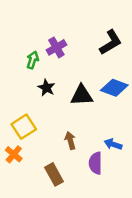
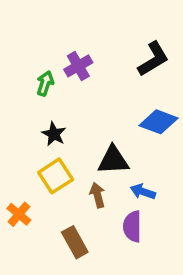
black star: (46, 88) -> (54, 134), moved
black triangle: (82, 95) -> (113, 160), moved
yellow square: (24, 127) -> (56, 176), moved
blue arrow: (113, 144) -> (143, 192), moved

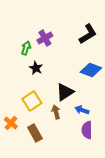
black star: (54, 134) -> (36, 68), moved
black triangle: (113, 160) -> (65, 92), turned -30
purple semicircle: (132, 226) -> (87, 130), moved
brown rectangle: (75, 242) -> (35, 133), moved

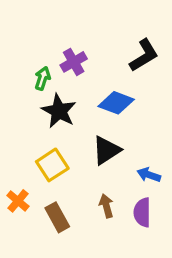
black star: (36, 68) -> (59, 111), size x1.5
blue diamond: (91, 70) -> (116, 103), moved
blue arrow: (82, 110) -> (149, 175), moved
brown arrow: (56, 112) -> (106, 206), moved

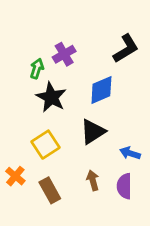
blue diamond: (116, 103) -> (101, 90), turned -44

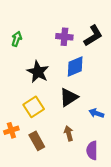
purple cross: (64, 54) -> (64, 37), moved, turned 35
green arrow: (37, 69) -> (17, 39), moved
orange cross: (15, 176) -> (11, 130), turned 32
purple semicircle: (124, 186) -> (92, 150), moved

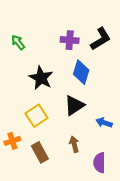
green arrow: (17, 39) -> (18, 42), turned -56
blue diamond: (75, 66) -> (81, 72), turned -50

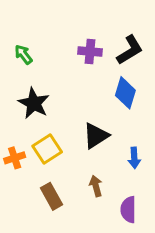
blue diamond: (81, 72) -> (125, 93), moved
black star: (41, 78) -> (34, 103), moved
blue arrow: (104, 123) -> (134, 158), turned -112
orange cross: (12, 141) -> (15, 158), moved

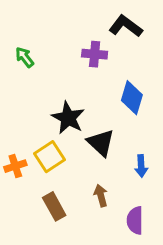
black L-shape: (130, 50) -> (126, 26), moved, turned -112
black star: (34, 103) -> (68, 118), moved
black triangle: (96, 136) -> (101, 143), turned -44

